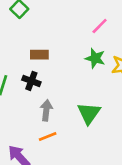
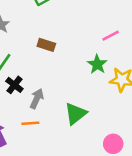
black cross: (31, 81) -> (14, 85), moved

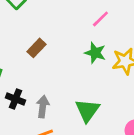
brown rectangle: (46, 45) -> (37, 48), turned -48

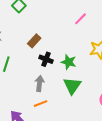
green star: (95, 53) -> (69, 62), moved
black cross: (16, 99) -> (46, 59), moved

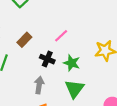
pink line: (80, 19) -> (61, 36), moved
brown rectangle: (34, 41) -> (24, 40), moved

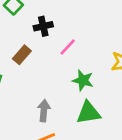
black cross: (47, 59) -> (43, 26), moved, turned -32
green triangle: (74, 89) -> (88, 113), turned 48

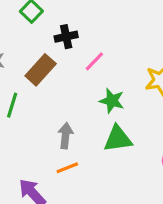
brown rectangle: (22, 55) -> (41, 70), size x1.4

